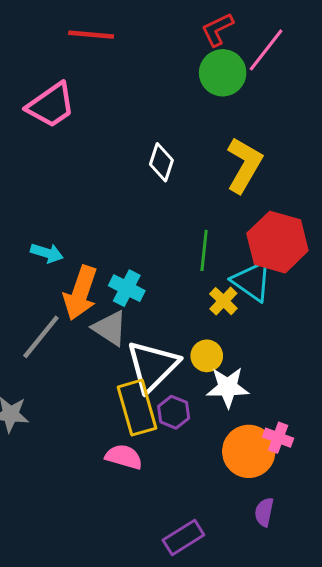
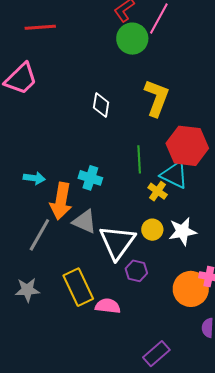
cyan cross: (127, 288) -> (90, 178), moved
white star: (228, 387) -> (183, 231), moved
yellow rectangle: (137, 408) -> (78, 287), moved

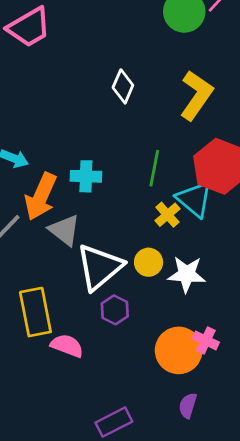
cyan cross: (90, 178) -> (86, 176), turned -30

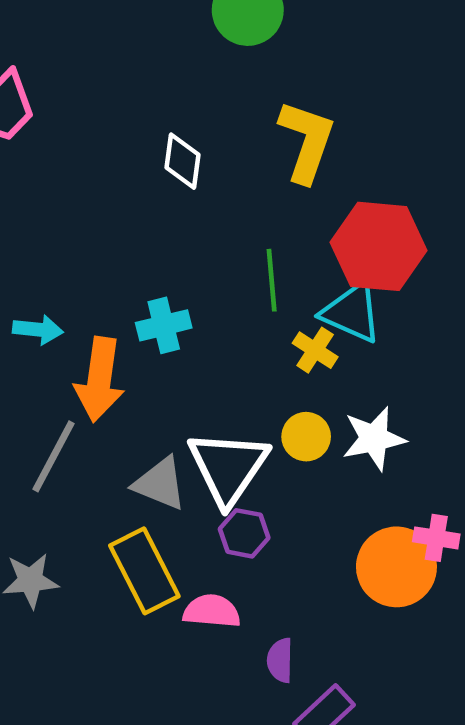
gray triangle: (64, 230) -> (160, 484), moved
purple hexagon: (115, 310) -> (244, 533), moved
purple semicircle: (188, 406) -> (280, 660), moved

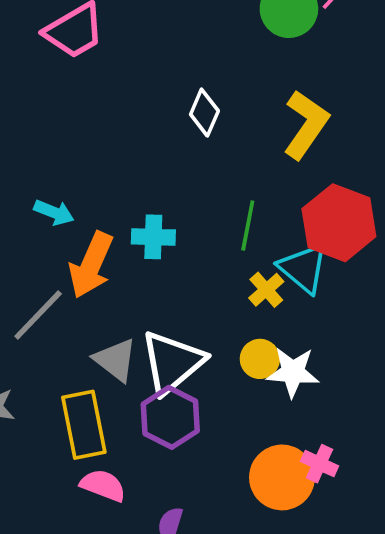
yellow circle: (306, 437) -> (260, 359), moved
purple hexagon: (244, 533) -> (170, 417), size x1.5
pink semicircle: (212, 611) -> (103, 485), moved

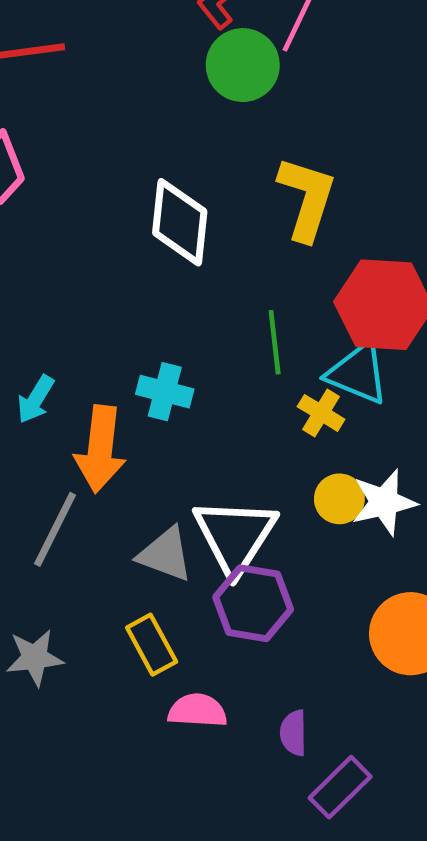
white diamond: (204, 113) -> (180, 222), size x1.5
cyan arrow: (54, 212) -> (36, 399), turned 117
cyan cross: (153, 237) -> (165, 392), turned 30
yellow rectangle: (84, 425) -> (152, 645), size x0.7

